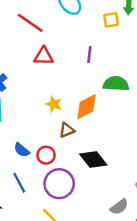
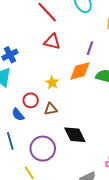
orange diamond: (86, 107) -> (80, 71), moved
brown triangle: (67, 130) -> (51, 109), moved
red circle: (46, 155) -> (31, 100), moved

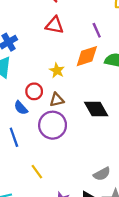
purple line: (90, 48) -> (97, 30), turned -40
black diamond: (75, 135) -> (96, 109), moved
purple circle: (43, 149) -> (53, 125), moved

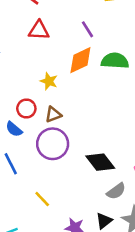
black diamond: (96, 109) -> (100, 162), moved

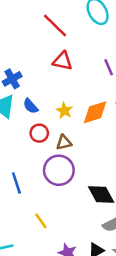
orange diamond: (80, 60) -> (95, 112), moved
blue semicircle: (14, 129) -> (31, 106), moved

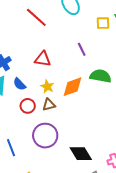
red triangle: (63, 61) -> (43, 59), moved
brown triangle: (64, 143) -> (49, 105), moved

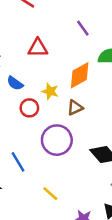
yellow star: (47, 87) -> (50, 91), moved
brown triangle: (49, 105) -> (75, 108), moved

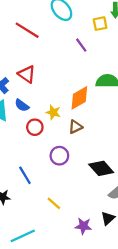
purple line: (83, 28) -> (81, 45), moved
red triangle: (38, 48) -> (27, 74), moved, turned 36
purple circle: (57, 140) -> (59, 156), size x0.7

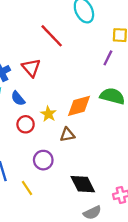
red line: (27, 30) -> (52, 36), moved
purple line: (81, 45) -> (108, 58), moved, turned 48
yellow line: (54, 203) -> (27, 188), moved

